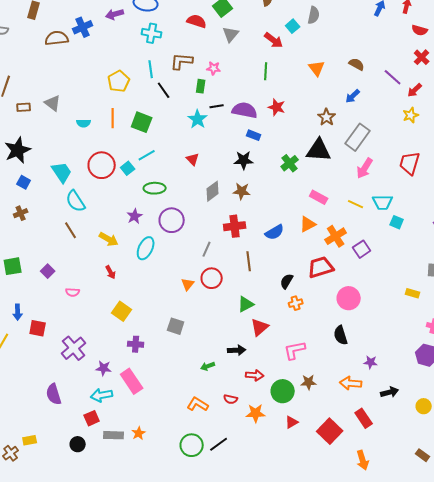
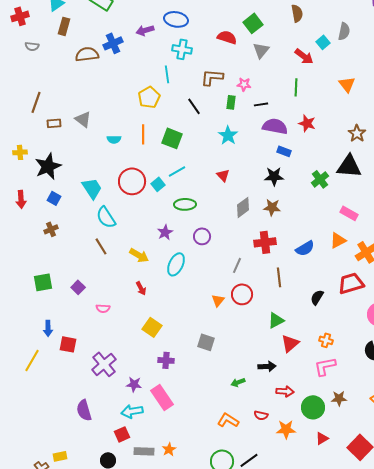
cyan line: (151, 69) -> (167, 74), moved
black line: (217, 106) -> (261, 104), moved
purple circle: (172, 220) -> (202, 236), size x0.7
orange cross: (296, 303) -> (326, 340), moved, turned 32

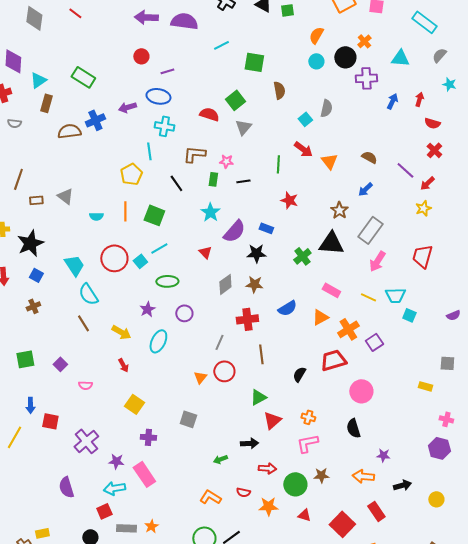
red arrow: (304, 56) -> (303, 149), moved
purple semicircle: (275, 126) -> (234, 231), moved, turned 120
blue semicircle: (305, 248) -> (287, 308), moved
red triangle: (322, 438) -> (304, 515), turned 48

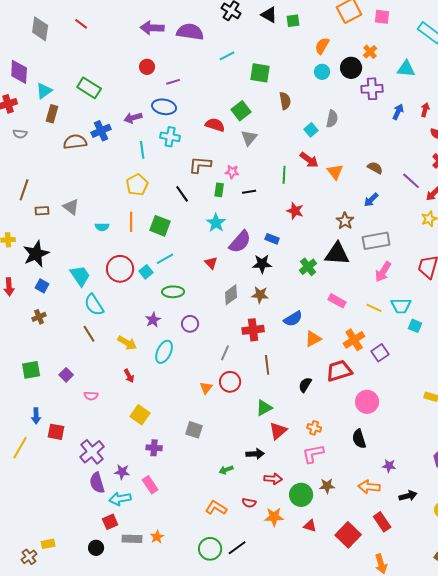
cyan line: (149, 151) -> (142, 150), moved
gray rectangle: (370, 230) -> (376, 241), turned 44
orange triangle: (320, 317) -> (313, 339), moved
pink rectangle: (144, 474) -> (150, 485), size x0.7
purple semicircle: (66, 487) -> (97, 483), moved

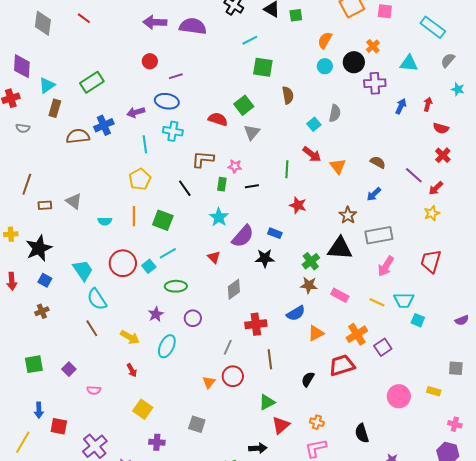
cyan line: (227, 56) -> (250, 40), moved
green rectangle: (89, 88) -> (92, 82), turned -65
brown star: (260, 295) -> (309, 285), moved
pink circle: (367, 402) -> (399, 396), moved

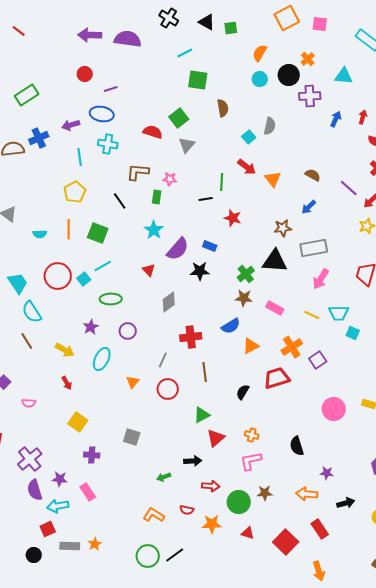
black line: (252, 186) -> (206, 199), moved
brown star: (348, 215) -> (283, 228), turned 30
orange triangle: (209, 382) -> (133, 382), moved

